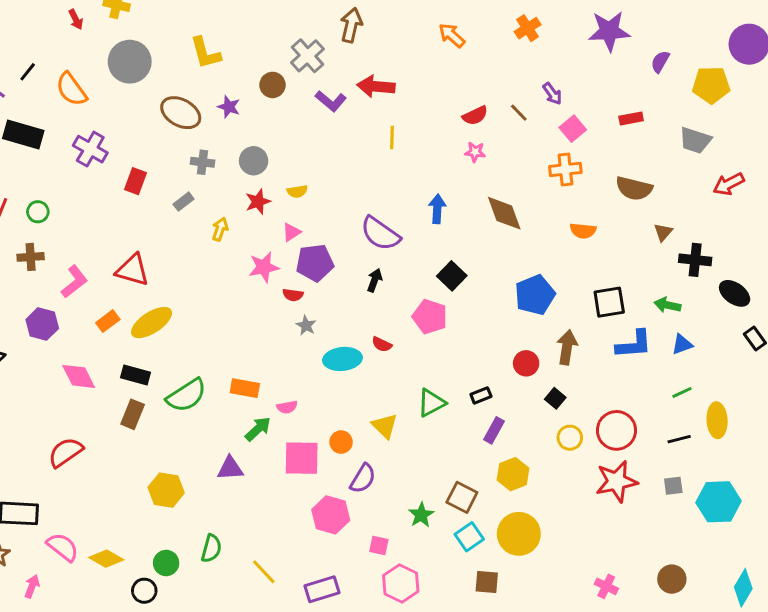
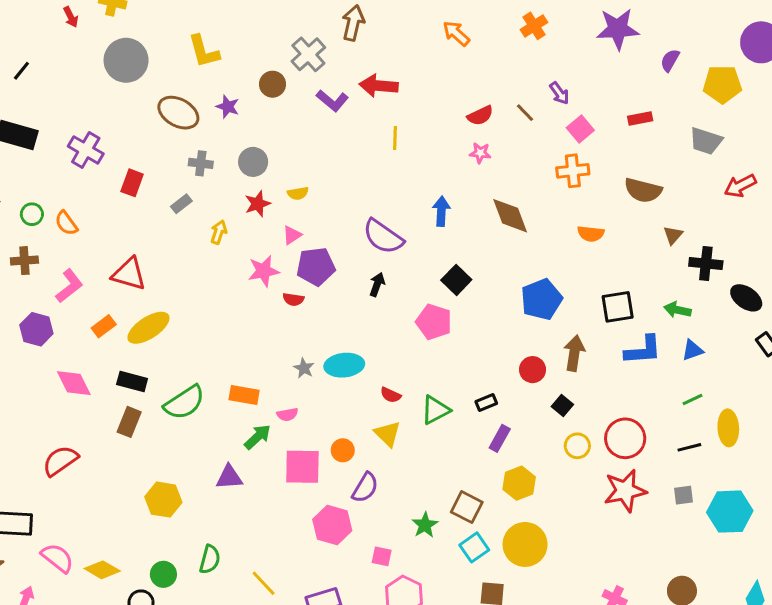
orange semicircle: (71, 89) -> (66, 223), moved, size x0.7
gray star: (306, 325) -> (304, 368), moved
red semicircle: (382, 344) -> (391, 395), moved

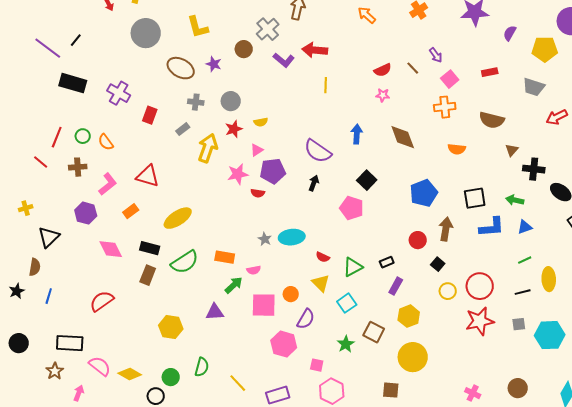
yellow arrow: (219, 232) -> (208, 148), size x1.8
yellow ellipse: (148, 328) -> (178, 218), moved
cyan square: (474, 547) -> (347, 303), moved

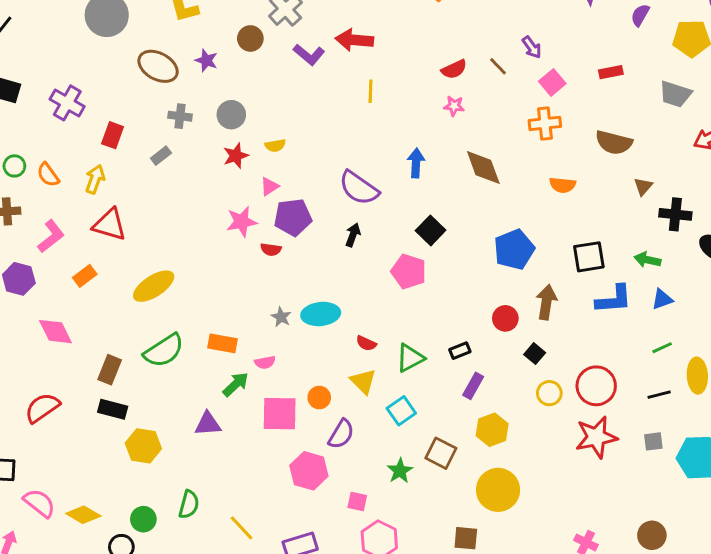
yellow arrow: (208, 148) -> (95, 179), moved, size x0.7
black rectangle: (150, 248) -> (113, 409), moved

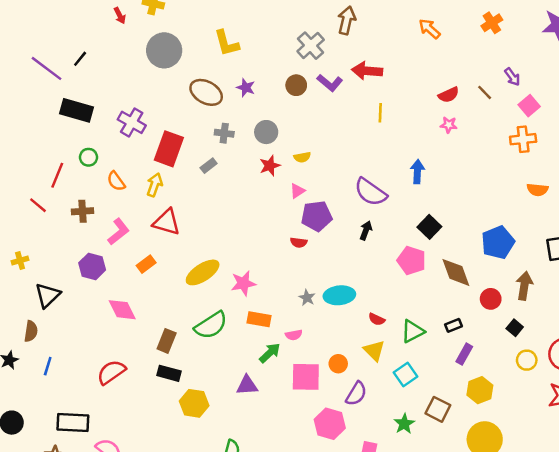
brown circle: (250, 38) -> (296, 85), moved
red rectangle: (113, 135) -> (169, 149), size x1.6
green circle: (14, 166) -> (89, 157), moved
brown diamond: (483, 167) -> (456, 272), moved
pink star: (242, 222) -> (243, 283), moved

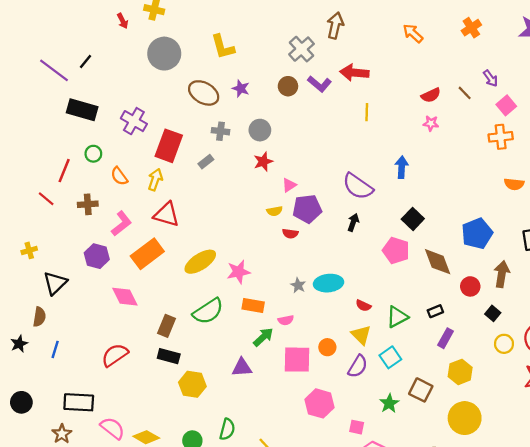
yellow semicircle: (302, 157) -> (274, 211), moved
orange rectangle: (146, 264) -> (147, 254), size x1.8
purple semicircle: (356, 394) -> (358, 366), moved

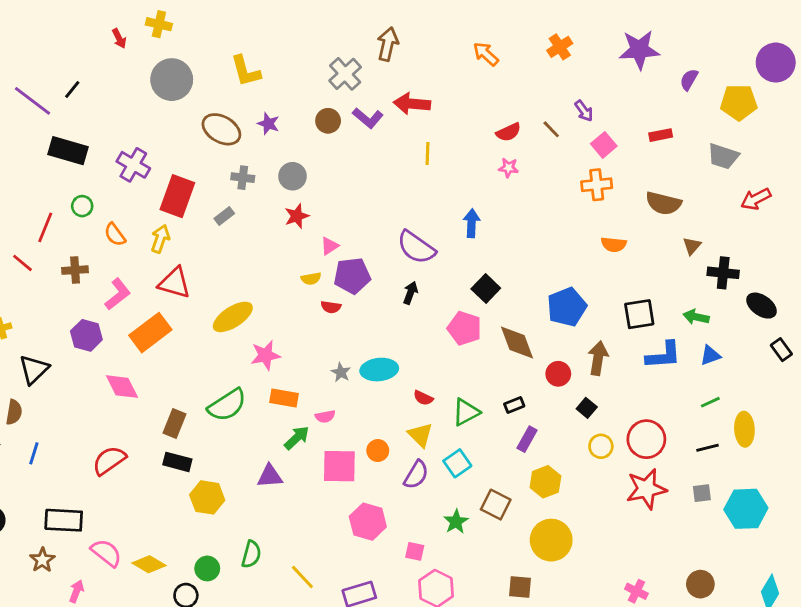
yellow ellipse: (200, 262) -> (233, 317), moved

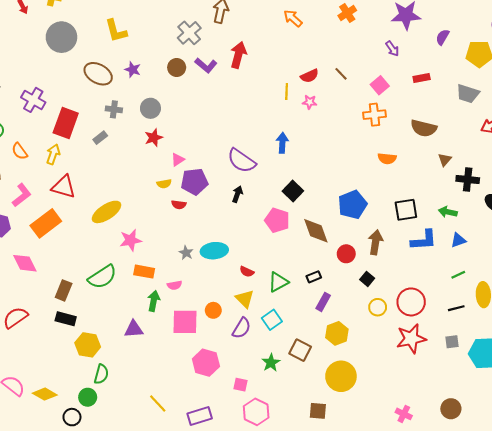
red arrow: (412, 104) -> (238, 55), turned 100
purple arrow: (584, 111) -> (392, 49), moved
yellow line: (428, 153) -> (287, 92), moved
green arrow: (297, 438) -> (154, 301), turned -36
green semicircle: (251, 554) -> (101, 374), moved

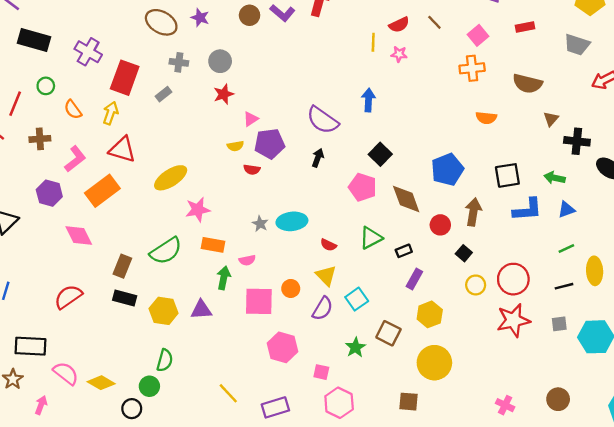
green triangle: (278, 282) -> (371, 238), moved
yellow hexagon: (88, 345) -> (164, 311), moved

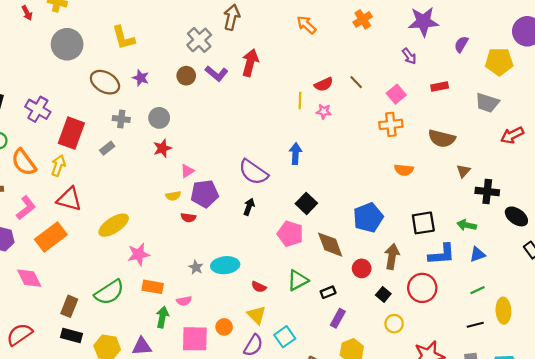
orange semicircle: (73, 109) -> (24, 162), size x1.5
red circle: (513, 279) -> (422, 288), moved

